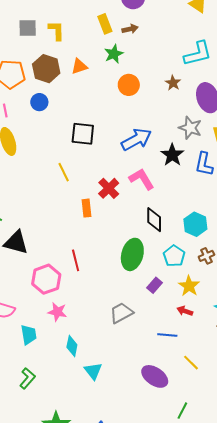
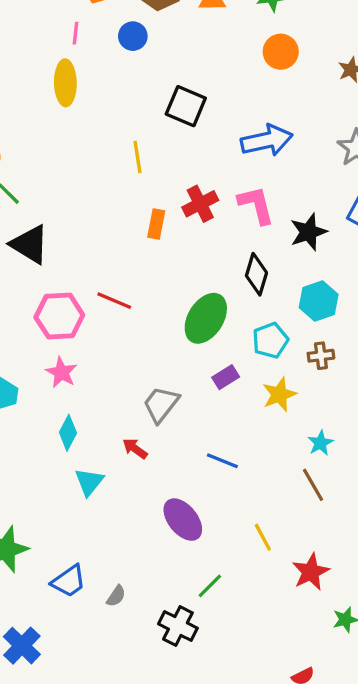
black star: (172, 155) -> (308, 232), moved
red line: (76, 260) -> (114, 301), turned -70
red arrow: (185, 311) -> (135, 449), moved
gray trapezoid: (121, 313) -> (161, 404), turned -40
yellow line: (191, 363) -> (263, 537), moved

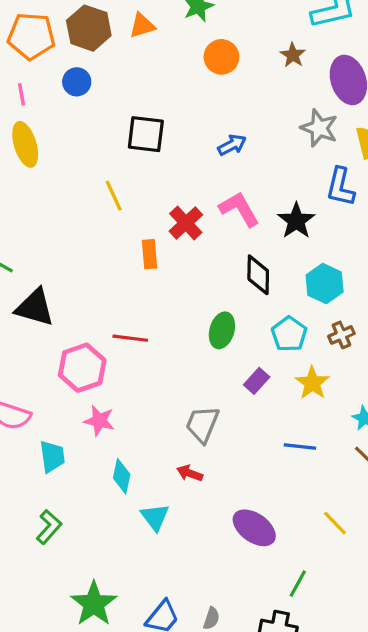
blue arrow: (267, 140) -> (232, 145), size x0.6
green ellipse: (206, 318) -> (222, 330), size x0.7
blue line: (222, 461) -> (300, 447), moved

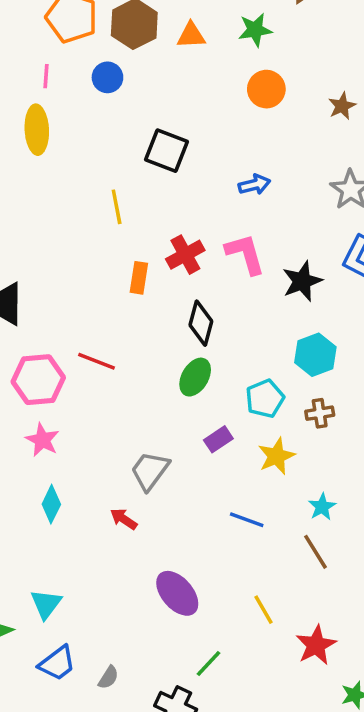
black diamond: (258, 275) -> (201, 323), moved
cyan triangle: (155, 517) -> (46, 604), moved

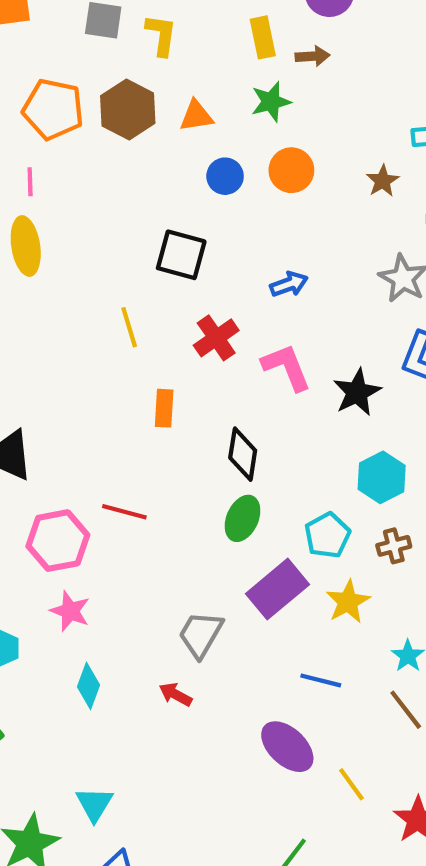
blue circle: (107, 77) -> (225, 176), moved
red cross: (185, 255) -> (216, 338), moved
purple rectangle: (218, 439) -> (278, 589), size x1.8
purple ellipse: (177, 593) -> (287, 747), moved

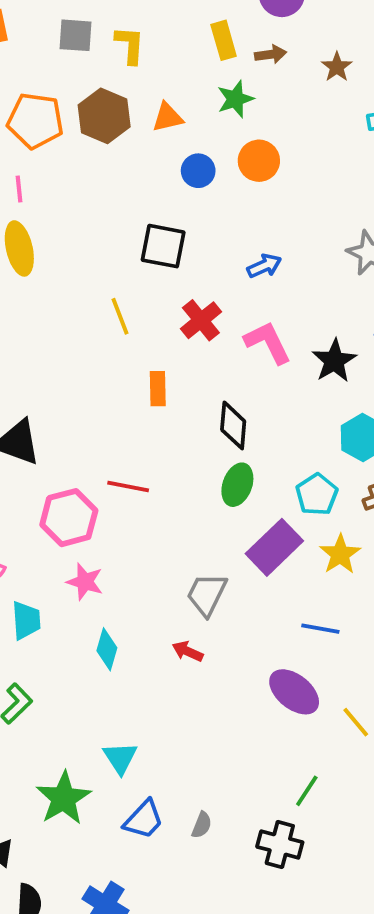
brown star: (383, 181) -> (337, 67), moved

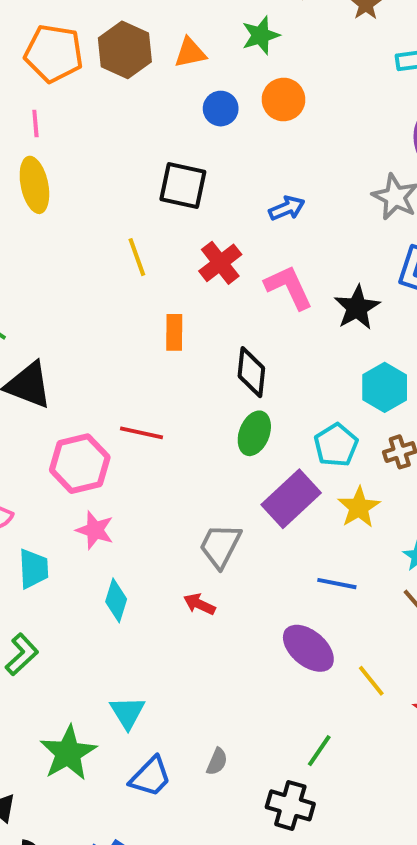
gray semicircle: (202, 825) -> (217, 762), moved

